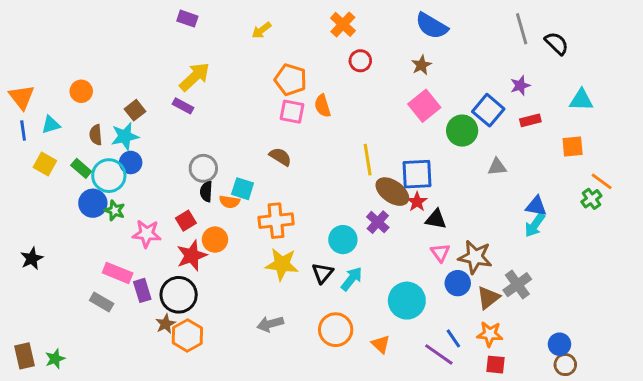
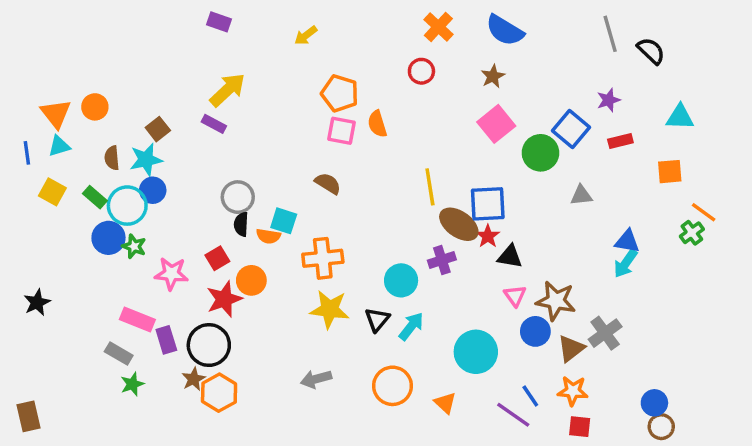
orange cross: (343, 24) -> (438, 27), moved
orange triangle: (22, 97) -> (56, 114), moved
purple cross: (378, 222) -> (442, 260), turned 30
green star: (55, 359) -> (132, 384), moved

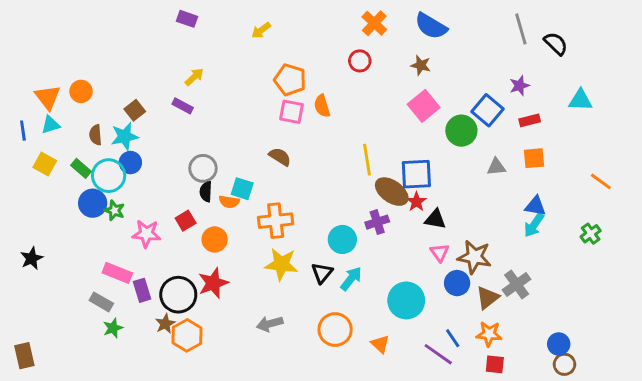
brown star: (493, 76) -> (421, 65), turned -30
yellow arrow: (228, 90) -> (194, 77), size x0.6
orange square: (670, 172) -> (534, 158), moved
green cross: (692, 233) -> (591, 234), moved
red star: (224, 299) -> (213, 283), moved

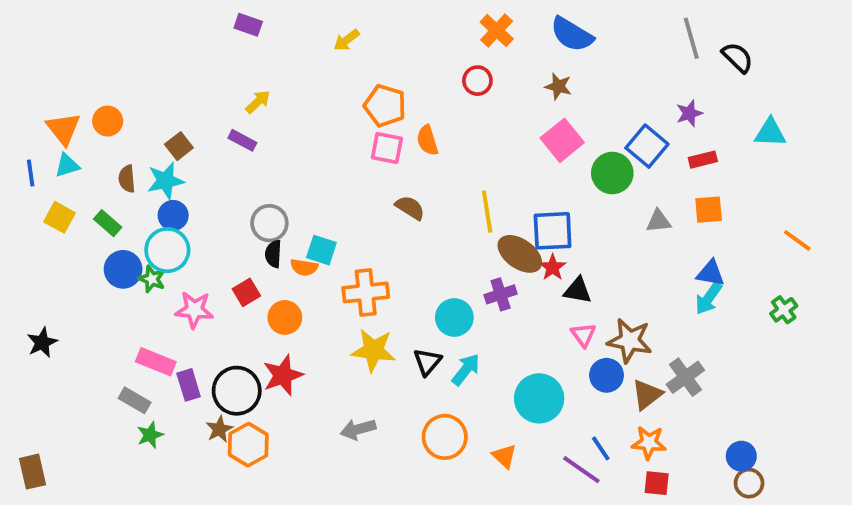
brown semicircle: (280, 157) -> (410, 208), moved
cyan circle: (109, 176) -> (167, 250), moved

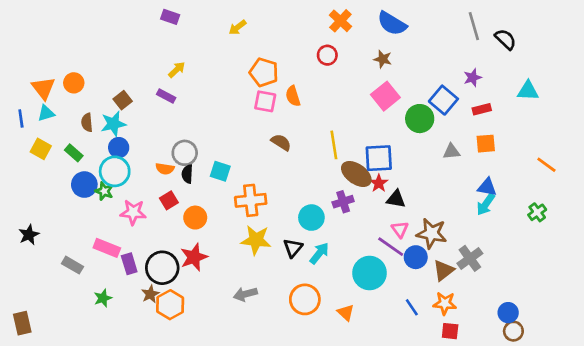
orange semicircle: (304, 267) -> (165, 169), moved
gray rectangle: (135, 400) -> (72, 265), moved
purple line: (581, 470) -> (391, 247), moved

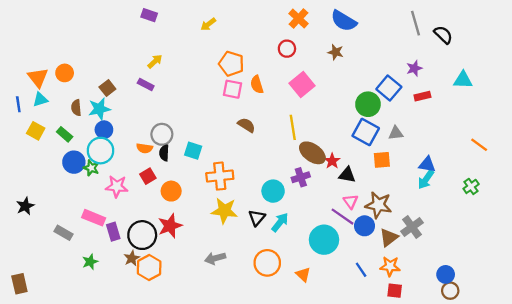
pink square: (385, 96) -> (302, 85), moved
orange square: (486, 144) -> (382, 160), moved
blue square: (379, 158) -> (366, 132), moved, turned 32

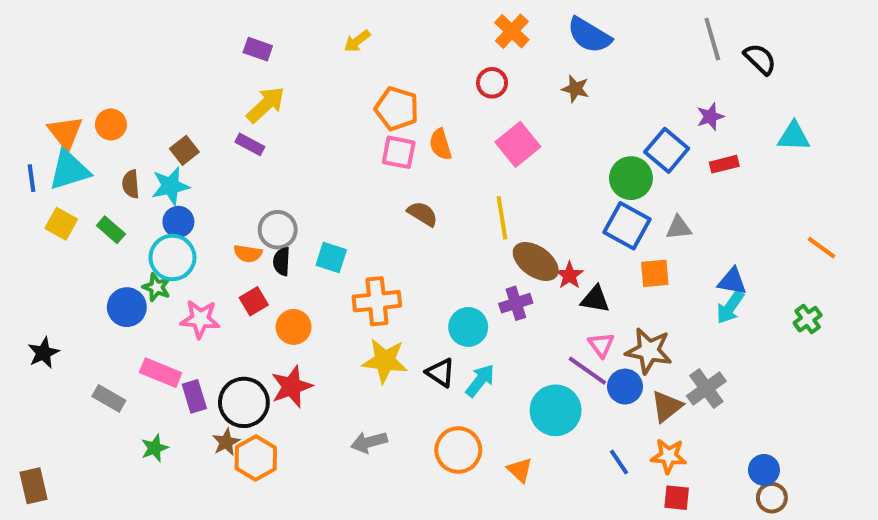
purple rectangle: (149, 15) -> (258, 49), moved
yellow arrow: (155, 61) -> (266, 105), size x1.5
cyan triangle: (40, 100) -> (69, 170), size x1.6
blue circle: (74, 162) -> (127, 307), moved
black triangle: (257, 218) -> (440, 373), turned -36

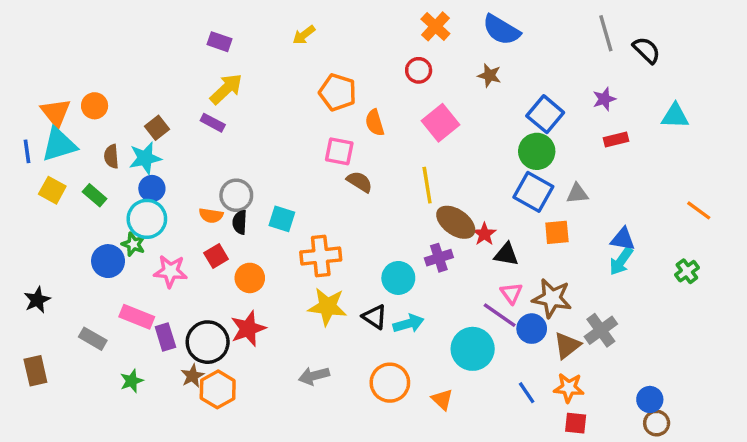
blue square: (667, 150) -> (545, 114), moved
pink square: (399, 152) -> (339, 151), moved
cyan arrow: (480, 381) -> (408, 324), turned 36
brown rectangle: (34, 486) -> (35, 371), moved

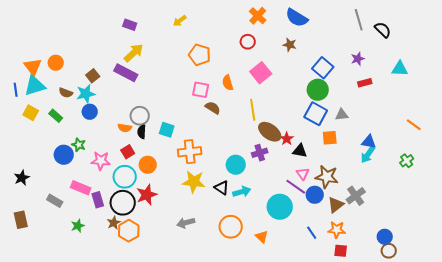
purple rectangle: (213, 123) -> (126, 73), size x1.6
orange semicircle: (375, 123) -> (228, 83), moved
brown semicircle: (111, 156) -> (66, 93), turned -64
cyan circle: (147, 219) -> (125, 177), moved

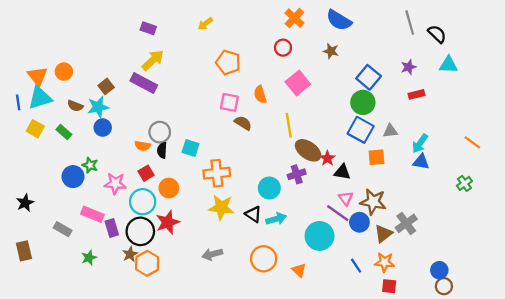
cyan triangle: (400, 69) -> (448, 65), moved
cyan arrow: (368, 155) -> (420, 143), moved

